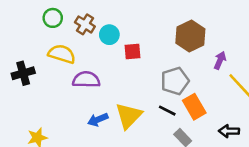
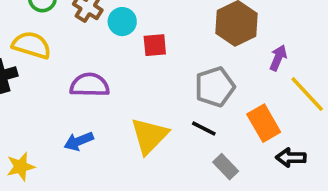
yellow semicircle: (62, 54) -> (32, 45), moved
orange rectangle: (194, 107) -> (264, 123), moved
blue arrow: (98, 120) -> (79, 141), moved

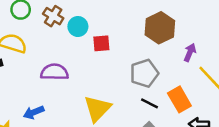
black line: (204, 129) -> (149, 103), moved
blue arrow: (79, 141) -> (34, 112), moved

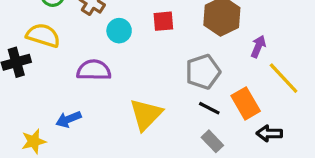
cyan circle: (78, 27) -> (119, 31), moved
red square: (101, 43) -> (163, 21), moved

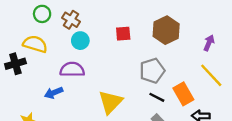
cyan circle: (119, 31) -> (80, 41), moved
purple arrow: (258, 46) -> (209, 43), moved
blue arrow: (68, 119) -> (54, 93), moved

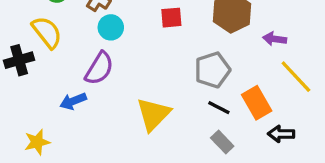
purple arrow: (209, 43) -> (275, 39), moved, turned -105
yellow semicircle: (35, 44) -> (47, 32), turned 35
purple semicircle: (72, 70) -> (99, 68), turned 120

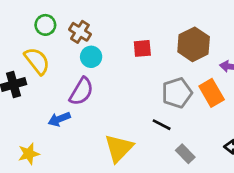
orange rectangle: (257, 103) -> (212, 93), moved
black line: (219, 108) -> (162, 125), moved
yellow triangle: (153, 114) -> (119, 148), moved

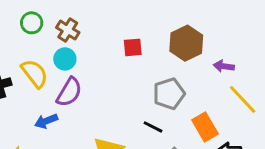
cyan circle: (91, 57) -> (65, 59), moved
yellow semicircle: (37, 61) -> (35, 73), moved
orange rectangle: (212, 93) -> (205, 127), moved

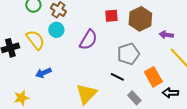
red square: (133, 47) -> (111, 16), moved
purple semicircle: (69, 92) -> (88, 40), moved

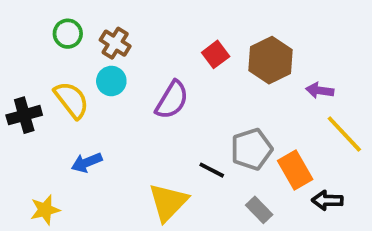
red square: (111, 16) -> (216, 54), turned -32
gray pentagon: (128, 54) -> (252, 149), moved
black line: (117, 77) -> (212, 170), moved

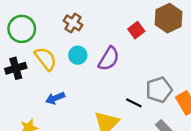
green circle: (68, 34) -> (22, 29), moved, size x1.5
brown hexagon: (270, 60) -> (168, 18), moved
cyan circle: (111, 81) -> (78, 55), moved

